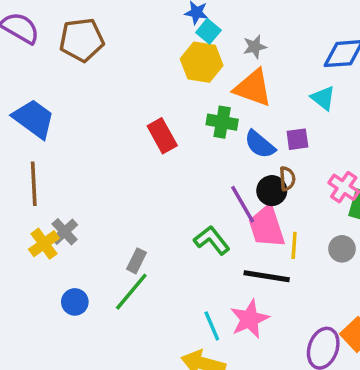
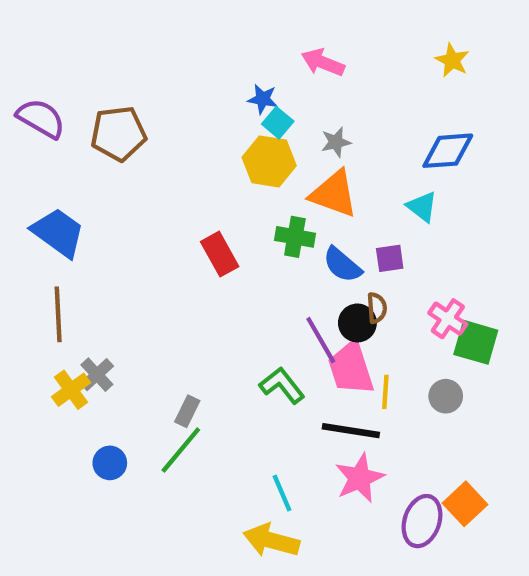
pink star: (250, 319) -> (360, 478), moved

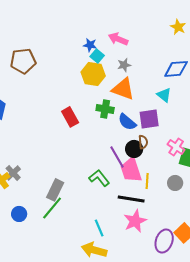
pink arrow: (323, 62) -> (118, 39), moved
purple square: (390, 258) -> (149, 119), size x1.5
gray rectangle: (187, 411) -> (55, 190), size x1.5

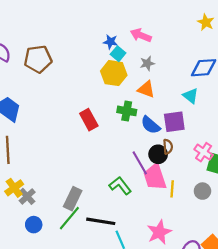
orange triangle: (123, 89) -> (146, 89), size x0.7
gray cross: (13, 173) -> (27, 196), moved
black line: (131, 199) -> (101, 221), moved

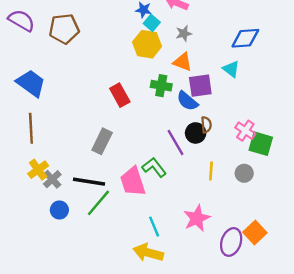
purple square: (174, 122) -> (200, 86), moved
pink trapezoid: (155, 177) -> (133, 182), moved
gray rectangle: (73, 199) -> (102, 141), moved
black line: (101, 221) -> (89, 182), moved

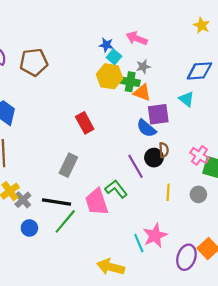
green cross: (161, 86) -> (130, 82), moved
cyan line: (154, 227) -> (139, 243), moved

